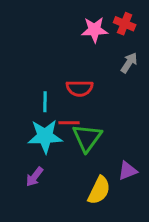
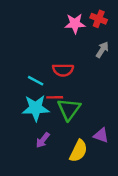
cyan line: (45, 102) -> (36, 81), turned -63
purple triangle: (128, 171) -> (101, 135), turned 42
purple arrow: (35, 177) -> (43, 140), moved

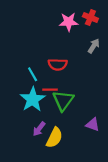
cyan line: (36, 81) -> (33, 74), turned 32
cyan star: (36, 108) -> (33, 99), turned -30
yellow semicircle: (78, 151) -> (54, 138), moved

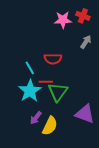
purple triangle: (93, 125) -> (85, 114), size x1.5

